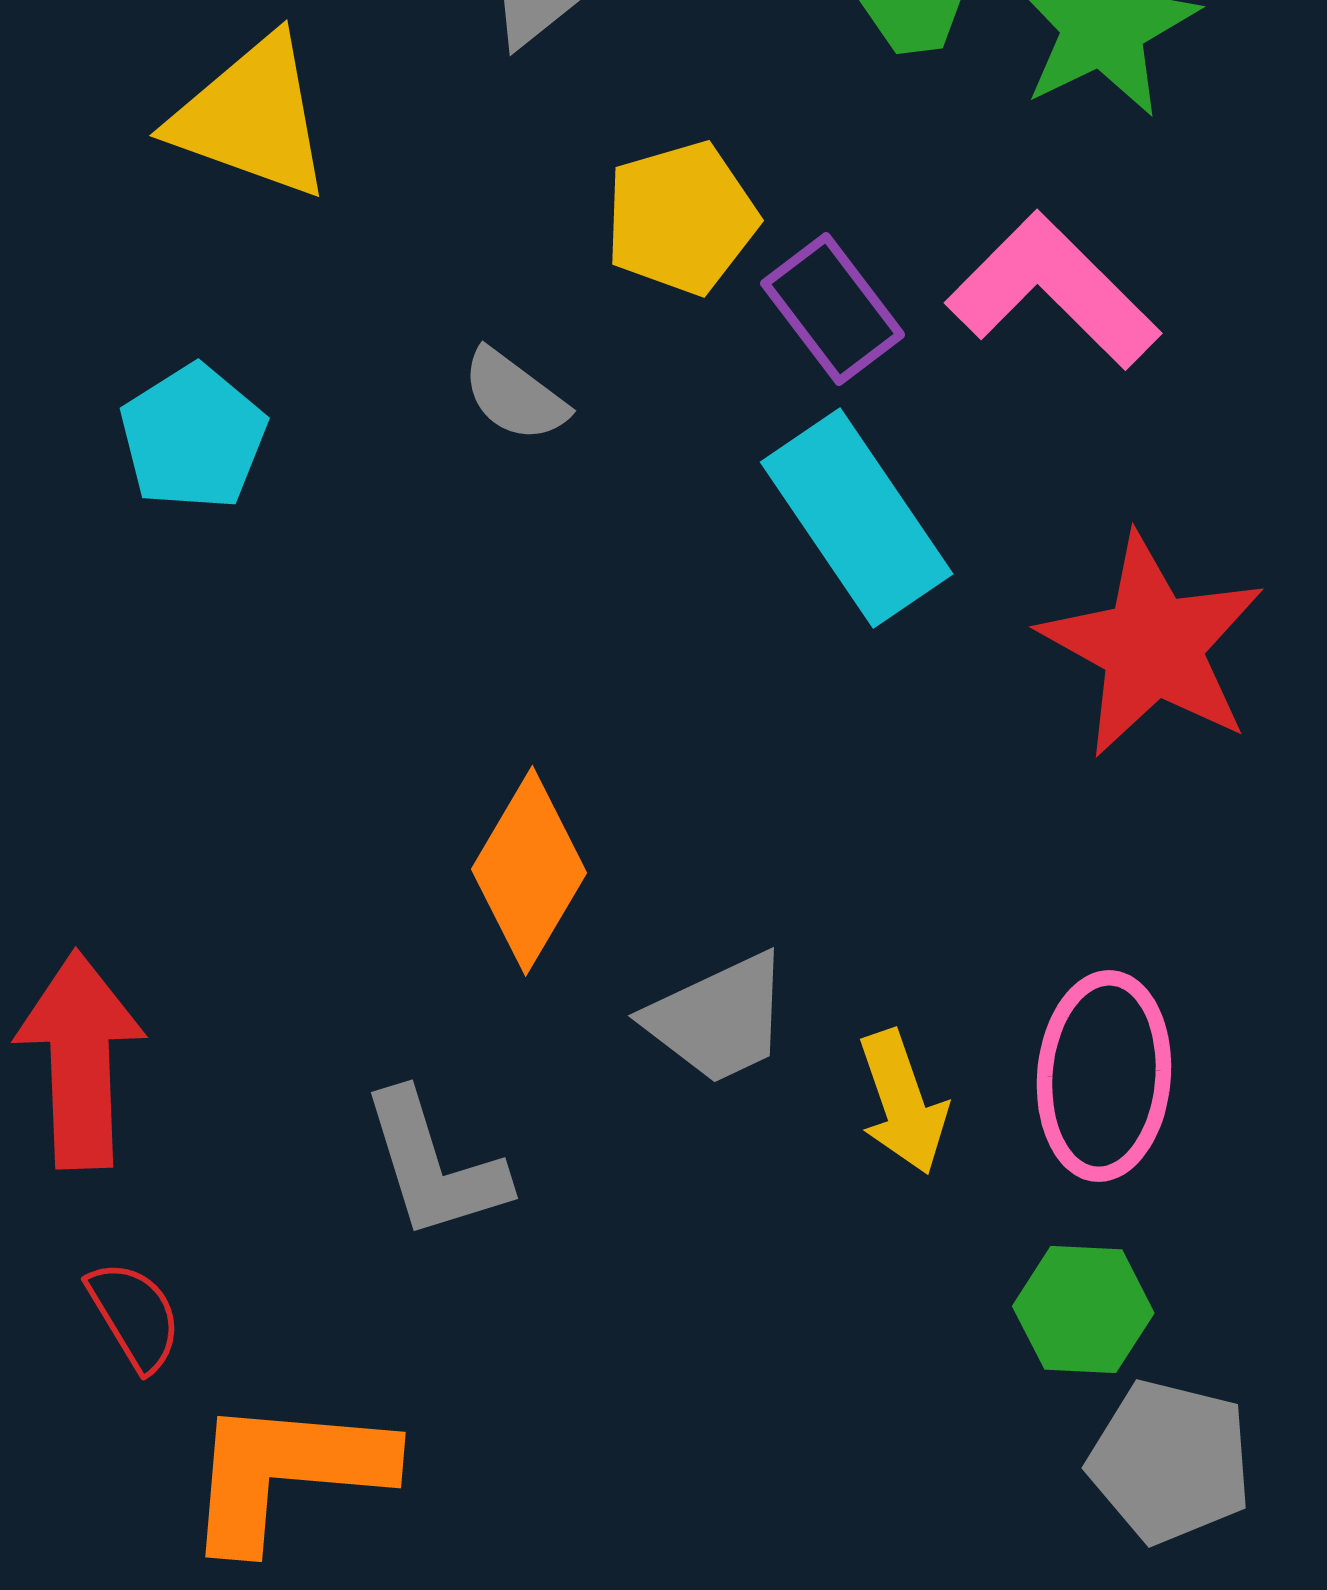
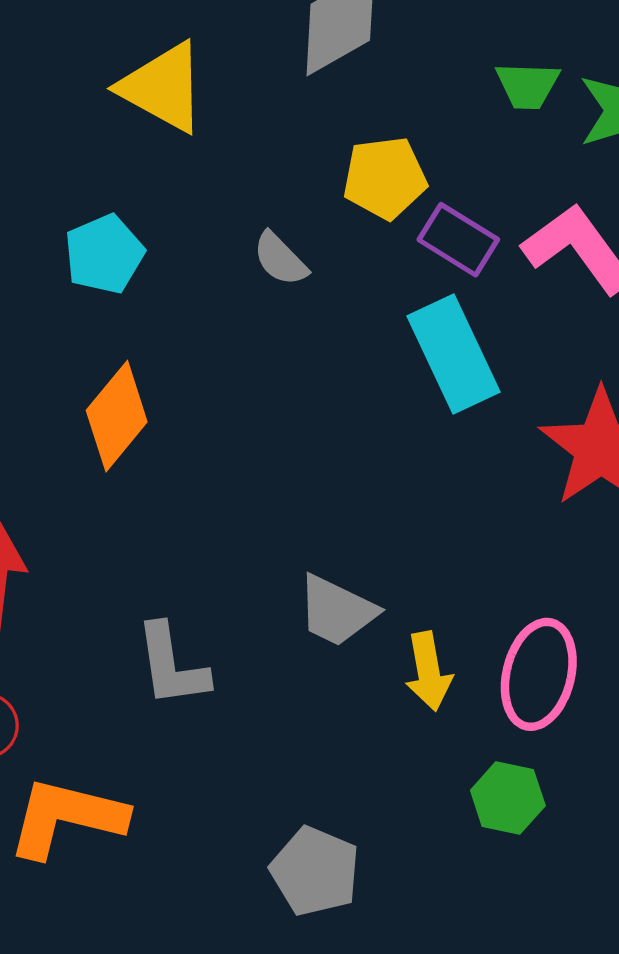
purple rectangle: (833, 309) -> (458, 240), turned -30
orange diamond: (529, 871) -> (117, 416), moved
gray trapezoid: (718, 1018) -> (337, 611), turned 42
gray pentagon: (1170, 1462) -> (315, 871), moved

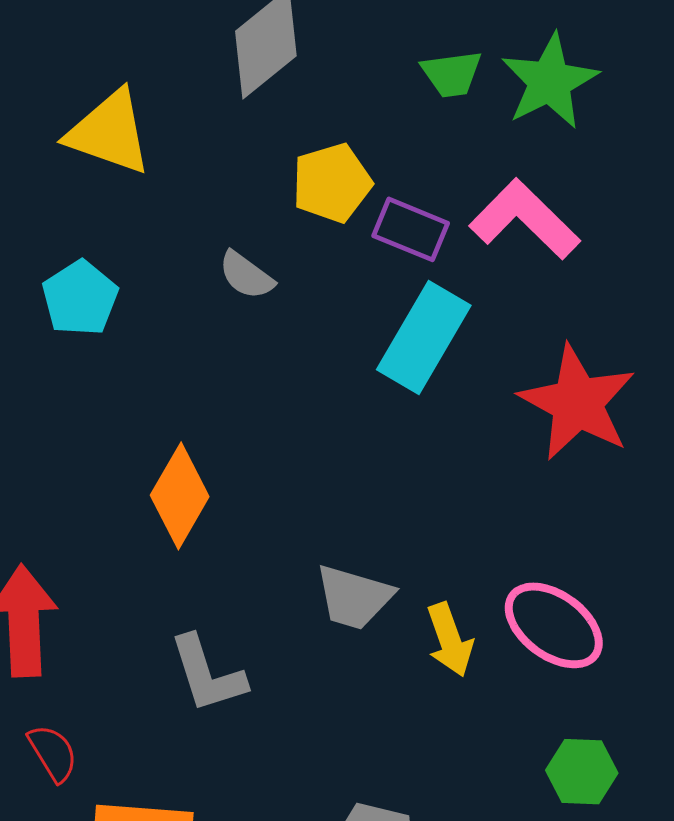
cyan rectangle: (453, 354) -> (424, 338), turned 65
orange diamond: (117, 416) -> (180, 496), moved
pink ellipse: (539, 674) -> (554, 625), turned -58
green hexagon: (508, 798) -> (582, 772), moved

